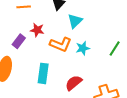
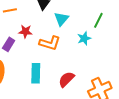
cyan star: (83, 48) -> (84, 38), moved
green line: (115, 49) -> (98, 20), moved

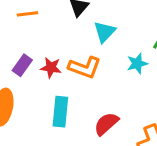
red star: (25, 32) -> (51, 68), moved

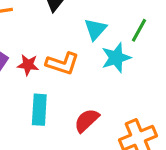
cyan triangle: (105, 32) -> (95, 29), moved
cyan star: (137, 64) -> (116, 58), size x1.4

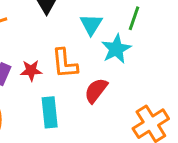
orange L-shape: (62, 64) -> (65, 63), turned 76
red semicircle: (87, 120) -> (96, 91), moved

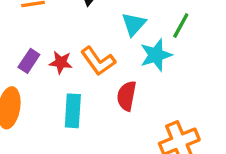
orange L-shape: (65, 63) -> (98, 61), turned -40
red semicircle: (96, 91) -> (127, 96), turned -36

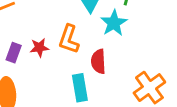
orange L-shape: (98, 61) -> (69, 39), turned 68
cyan rectangle: (73, 111) -> (80, 88), moved

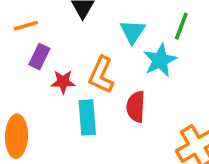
purple rectangle: (14, 53) -> (39, 57), moved
cyan rectangle: (80, 88) -> (87, 117), moved

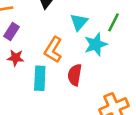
red star: (63, 82) -> (16, 58), moved

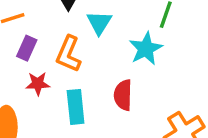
cyan triangle: (79, 22) -> (99, 23), moved
orange L-shape: (53, 50) -> (69, 54), moved

